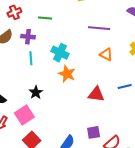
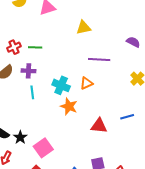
green line: (45, 18) -> (35, 47), moved
orange triangle: (106, 54) -> (86, 83), moved, turned -48
black star: (36, 92) -> (20, 137), moved
pink square: (24, 115) -> (43, 148), moved

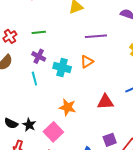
green line: (35, 47) -> (39, 32), moved
purple cross: (28, 71) -> (39, 56), moved, turned 32
orange star: (69, 106) -> (68, 107), moved

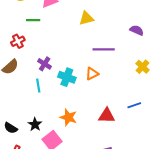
green line: (39, 32) -> (33, 20), moved
black star: (29, 125) -> (35, 124), moved

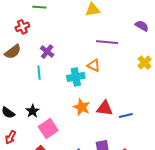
orange triangle: (92, 74) -> (94, 65), turned 48
cyan cross: (67, 77) -> (76, 77), moved, turned -36
blue line: (134, 105) -> (126, 115), moved
orange star: (68, 117) -> (82, 107), moved

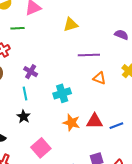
orange triangle: (94, 65) -> (99, 78), moved
black star: (32, 111) -> (24, 116), moved

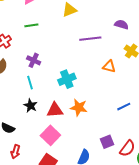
green line: (18, 28) -> (31, 25), moved
purple semicircle: (121, 35) -> (121, 25), moved
orange triangle: (99, 78) -> (109, 66), moved
red triangle: (94, 121) -> (55, 110), moved

